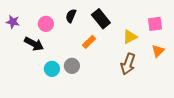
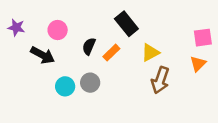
black semicircle: (71, 16) -> (89, 46), moved
pink square: (155, 24) -> (203, 38), moved
yellow triangle: (130, 37) -> (150, 53), moved

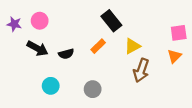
pink circle: (58, 30) -> (40, 21), moved
black semicircle: (89, 46) -> (66, 54), moved, turned -128
gray circle: (90, 83) -> (93, 89), moved
cyan circle: (65, 86) -> (51, 86), moved

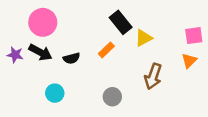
pink circle: (40, 21) -> (43, 22), size x1.5
purple star: (14, 24) -> (15, 55), moved
yellow triangle: (132, 46) -> (144, 38), moved
gray circle: (93, 89) -> (112, 97), moved

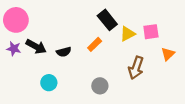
pink circle: (43, 22) -> (16, 20), moved
pink square: (194, 36) -> (151, 32), moved

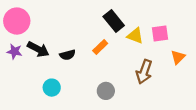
yellow triangle: (128, 34) -> (135, 36), turned 49

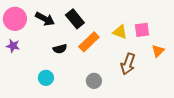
black rectangle: (114, 21) -> (75, 19), moved
orange rectangle: (100, 47) -> (89, 42), size x1.5
black arrow: (38, 49) -> (45, 19), moved

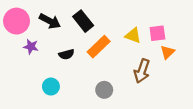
purple star: (13, 46) -> (31, 47), moved
orange triangle: (158, 51) -> (167, 52), moved

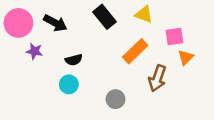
black rectangle: (83, 21) -> (104, 17), moved
yellow triangle: (133, 35) -> (144, 14), moved
orange rectangle: (99, 47) -> (135, 51), moved
cyan circle: (51, 87) -> (69, 84), moved

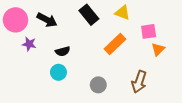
brown arrow: (157, 78) -> (139, 82), moved

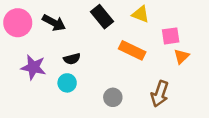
purple star: (29, 44) -> (33, 67), moved, size x1.5
orange rectangle: (115, 44) -> (132, 50), turned 70

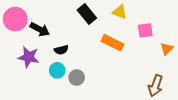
black arrow: (54, 23) -> (40, 29), moved
orange triangle: (181, 56) -> (167, 49), moved
brown arrow: (160, 94) -> (156, 86), moved
gray circle: (113, 97) -> (77, 77), moved

